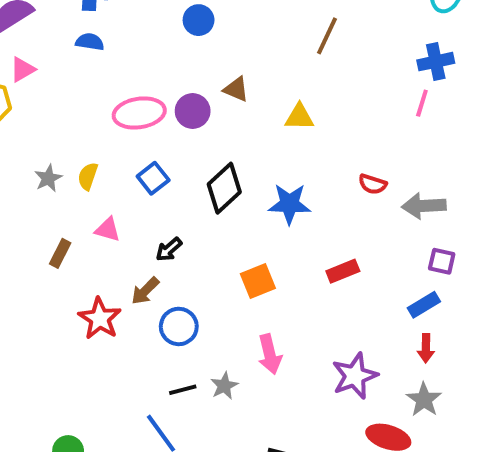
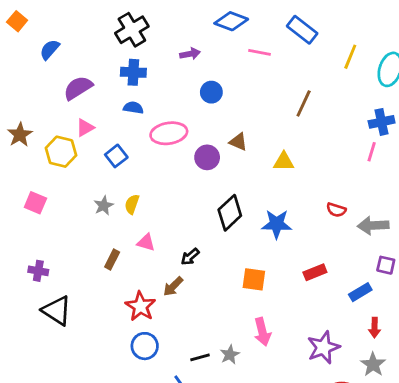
pink ellipse: (139, 113) -> (169, 133), moved
blue square: (153, 178) -> (116, 156), moved
orange square: (258, 281) -> (254, 279), turned 30
blue rectangle: (424, 305) -> (360, 292), moved
blue circle: (179, 326) -> (145, 346), moved

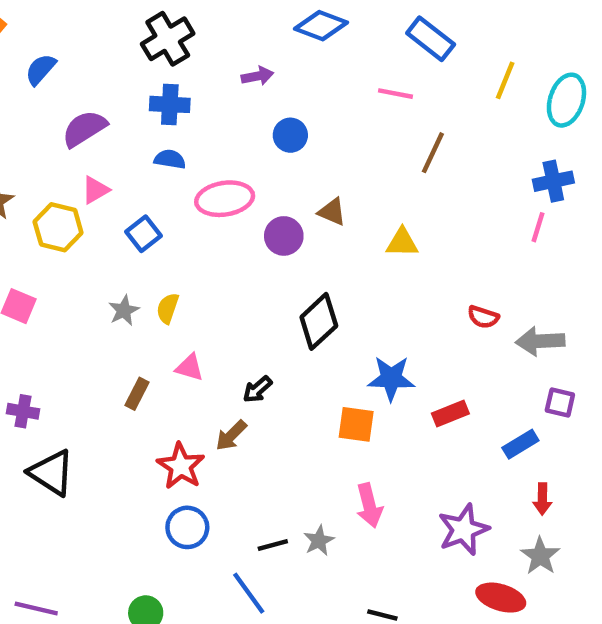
pink line: (260, 52) -> (396, 94), moved
blue star: (277, 224) -> (391, 378), moved

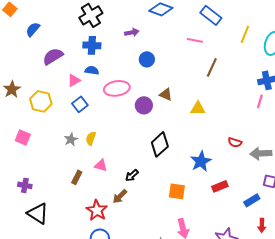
pink triangle: (95, 190) -> (74, 80), moved
blue star: (391, 378) -> (201, 161), moved, turned -30

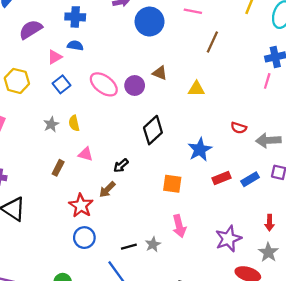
blue circle: (147, 59) -> (150, 22), moved, size x1.6
pink ellipse: (117, 88) -> (104, 84), moved, turned 45
yellow semicircle: (91, 138) -> (74, 123), turned -32
blue rectangle: (252, 200) -> (250, 179), moved

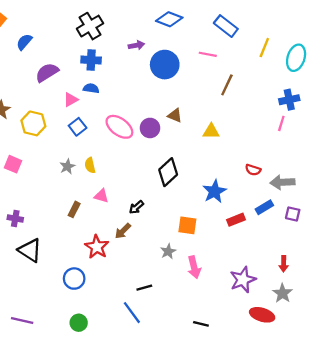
blue rectangle: (250, 179) -> (264, 207), moved
blue circle: (84, 238) -> (74, 279), moved
gray star: (153, 244) -> (168, 251), moved

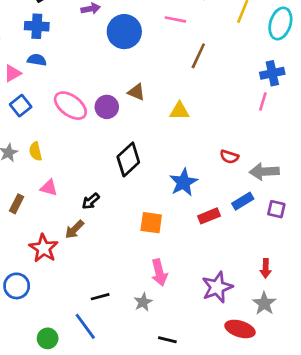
gray star: (168, 251) -> (143, 302), moved
green circle: (79, 323) -> (48, 338), moved

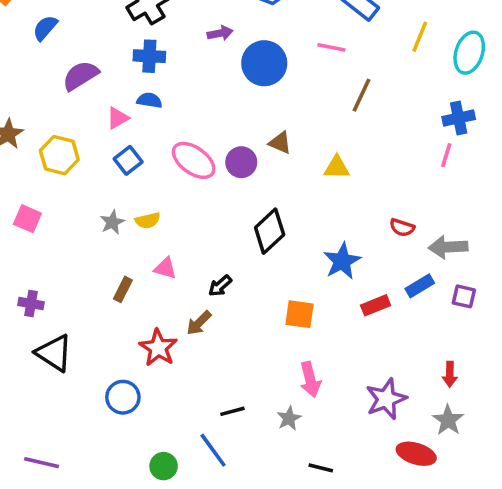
yellow semicircle: (35, 151) -> (148, 220), turned -90

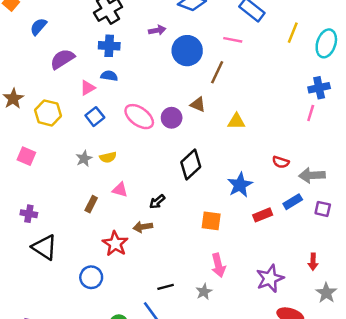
brown line: (361, 95) -> (217, 72), moved
brown arrow: (199, 323) -> (143, 227), turned 36
gray star: (448, 420) -> (326, 293), moved

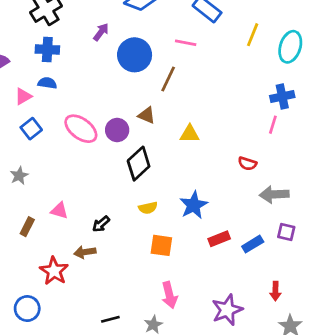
purple arrow: (157, 30) -> (101, 32), turned -42
yellow semicircle: (108, 157) -> (148, 208), moved
red semicircle: (281, 162) -> (247, 164), moved
black diamond: (191, 165) -> (139, 164), moved
blue rectangle: (293, 202) -> (253, 244), moved

